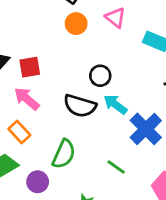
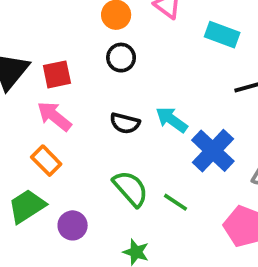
black circle: (100, 76) -> (121, 58), moved
black semicircle: (80, 106) -> (125, 123), size x0.7
green semicircle: (64, 154) -> (131, 189), moved, turned -64

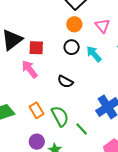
cyan arrow: (172, 120) -> (94, 54), moved
orange rectangle: (46, 161) -> (37, 110), moved
purple circle: (73, 225) -> (37, 142), moved

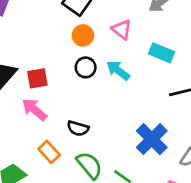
black semicircle: (65, 82) -> (78, 128), moved
orange rectangle: (37, 110) -> (49, 152), moved

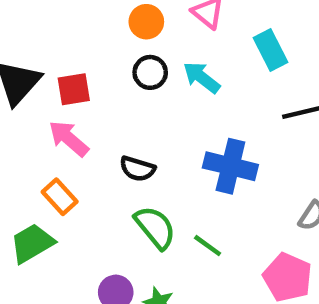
cyan rectangle: (161, 53) -> (270, 50), turned 40
blue cross: (152, 139) -> (230, 166), moved, turned -32
orange rectangle: (49, 152) -> (60, 197), moved

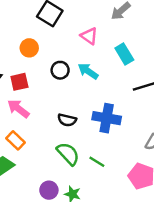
orange circle: (146, 22) -> (29, 48), moved
black semicircle: (137, 169) -> (67, 120), moved

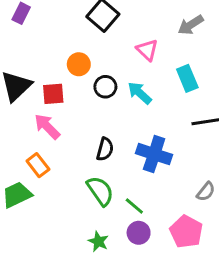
orange circle: (29, 48) -> (79, 64), moved
black semicircle: (67, 120) -> (105, 149), turned -96
purple circle: (49, 190) -> (139, 233), moved

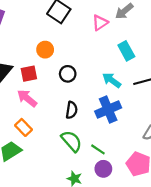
pink triangle: (147, 50) -> (100, 23), moved, turned 49
black circle: (105, 87) -> (68, 74), moved
cyan arrow: (140, 93) -> (112, 80), moved
blue cross: (154, 154) -> (108, 109), turned -35

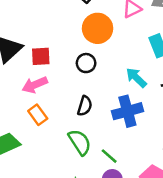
orange circle: (45, 50) -> (98, 28), moved, size x1.5
pink arrow: (27, 98) -> (35, 85), turned -70
orange rectangle: (23, 127) -> (38, 115), moved

